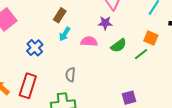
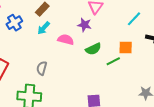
orange square: (151, 38) -> (126, 48), turned -32
blue cross: (35, 48) -> (14, 23), moved

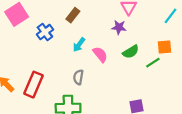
cyan arrow: (44, 28) -> (79, 45), moved
pink semicircle: (66, 40) -> (100, 54), moved, turned 42

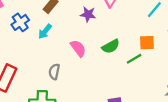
purple star: (119, 27) -> (88, 14), moved
cyan arrow: (79, 45) -> (45, 31), moved

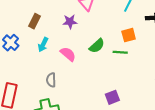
cyan arrow: (45, 31) -> (43, 45), moved
green line: (134, 59) -> (120, 52), turned 48

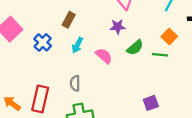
purple star: (70, 22) -> (118, 27), moved
orange square: (129, 35) -> (169, 37), turned -32
gray semicircle: (51, 80) -> (75, 83), moved

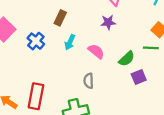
green semicircle: (135, 47) -> (127, 59), moved
gray semicircle: (75, 83) -> (89, 81), moved
purple square: (151, 103) -> (139, 77), moved

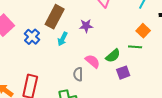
brown rectangle: (60, 18) -> (55, 17), size x1.6
purple star: (108, 22) -> (86, 26), moved
pink semicircle: (96, 51) -> (93, 61), moved

